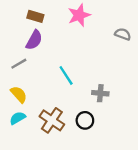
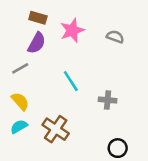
pink star: (79, 15) -> (72, 30), moved
gray semicircle: (123, 34) -> (115, 37), moved
black circle: (85, 120) -> (118, 148), moved

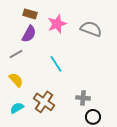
gray semicircle: (115, 37) -> (91, 29), size x1.5
gray cross: (108, 100) -> (83, 98), moved
cyan semicircle: (19, 127) -> (17, 108), moved

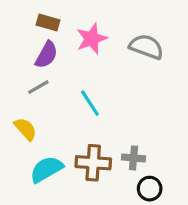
gray line: (16, 54) -> (38, 87), moved
brown cross: (44, 102) -> (93, 163), moved, turned -30
cyan semicircle: (17, 108) -> (46, 169), moved, size x1.5

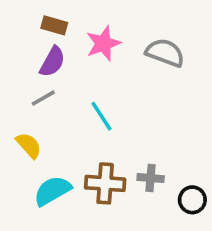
black circle: (150, 189) -> (192, 200), moved

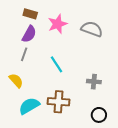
gray line: (43, 98) -> (24, 54), turned -40
gray cross: (151, 178) -> (94, 82), moved
black circle: (192, 200) -> (99, 115), moved

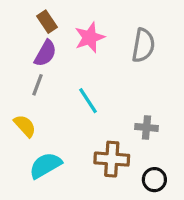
brown rectangle: (30, 14) -> (47, 22), turned 40
gray semicircle: (92, 29) -> (143, 45), turned 80
brown cross: (58, 102) -> (112, 159), moved

